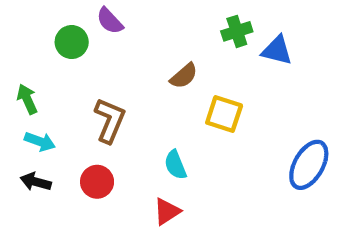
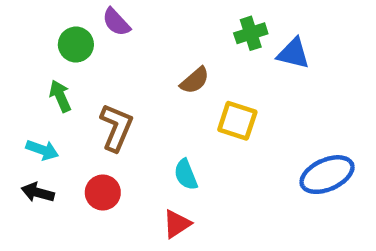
green arrow: (27, 99) -> (60, 96), moved
blue ellipse: (309, 165) -> (327, 175), turned 36

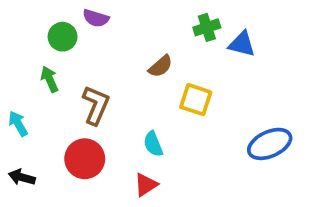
purple semicircle: (116, 22) -> (96, 18), turned -30
cyan arrow: (42, 150) -> (18, 124), moved, turned -140
black arrow: (38, 192) -> (22, 177), moved
red circle: (103, 192) -> (85, 159), size x1.4

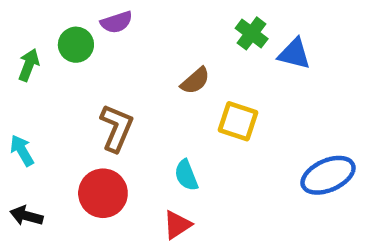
purple semicircle: (96, 18) -> (116, 22), turned -35
green cross: (207, 27) -> (252, 33), turned -35
green arrow: (50, 79) -> (29, 65), moved, turned 45

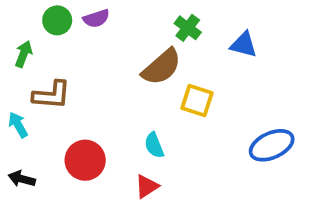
green cross: (252, 33) -> (188, 28), moved
green circle: (76, 45) -> (57, 20), moved
brown semicircle: (195, 81) -> (162, 67), size x1.6
brown L-shape: (116, 128) -> (52, 95), moved, turned 72

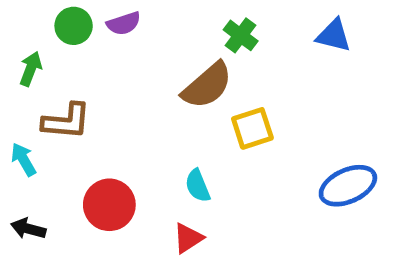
blue triangle: (244, 45) -> (334, 35), moved
yellow square: (197, 101) -> (252, 128), turned -36

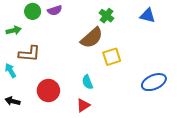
green arrow: (31, 69) -> (14, 30), turned 56

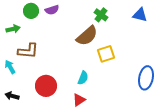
cyan semicircle: (87, 82) -> (83, 78), turned -136
blue ellipse: (154, 82) -> (146, 78), turned -55

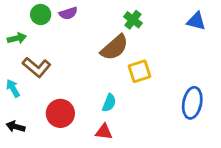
blue triangle: (140, 15) -> (196, 21), moved
brown L-shape: (28, 51) -> (37, 67), turned 35
red triangle: (79, 100) -> (104, 132), turned 40

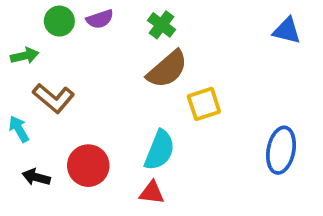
green cross: (133, 20) -> (162, 25), moved
cyan semicircle: (109, 103) -> (160, 150), size x1.5
black arrow: (16, 127) -> (36, 177), moved

